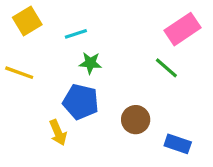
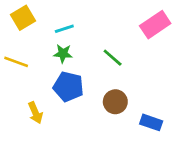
green star: (90, 63) -> (63, 54), moved
green line: (166, 68) -> (113, 58), moved
yellow arrow: (58, 133) -> (35, 113), moved

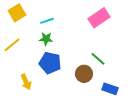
pink rectangle: (155, 25) -> (99, 18), moved
green line: (113, 58) -> (98, 59), moved
yellow line: (16, 62) -> (12, 45), turned -60

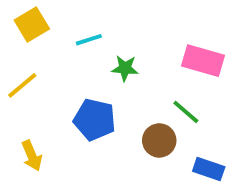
pink rectangle: (99, 18) -> (203, 61), moved, turned 50
green star: (46, 39) -> (125, 68), moved
yellow arrow: (26, 82) -> (32, 156), moved

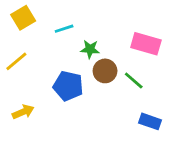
brown circle: (159, 140) -> (105, 71), moved
yellow arrow: (32, 156) -> (23, 112), turned -90

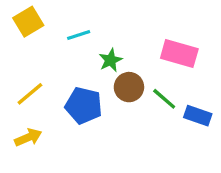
green star: (90, 49) -> (110, 60), turned -30
yellow line: (16, 61) -> (30, 94), moved
blue rectangle: (150, 121) -> (198, 116), moved

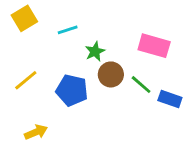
yellow arrow: (28, 137) -> (36, 132), moved

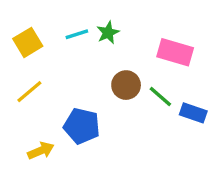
yellow square: (24, 18) -> (28, 42), moved
green star: (95, 51) -> (108, 33), moved
blue pentagon: (72, 90) -> (82, 126), moved

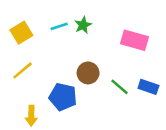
brown circle: (126, 85) -> (88, 73), moved
green line: (160, 97) -> (120, 87), moved
yellow arrow: (41, 151) -> (31, 116), turned 114

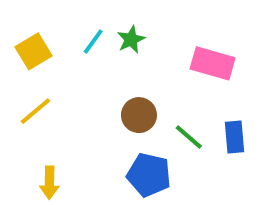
cyan line: (59, 26) -> (93, 41), turned -36
blue rectangle: (148, 87) -> (234, 137), turned 66
blue pentagon: (63, 97) -> (149, 175), moved

